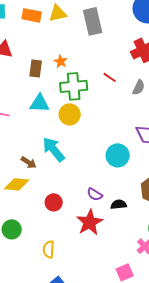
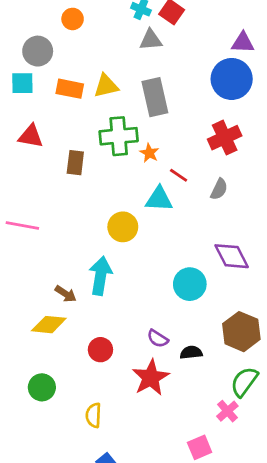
orange star: (61, 61) -> (149, 153), moved
green cross: (74, 86) -> (119, 136), moved
cyan triangle: (40, 103) -> (159, 199), moved
cyan arrow: (54, 149) -> (100, 276), turned 48

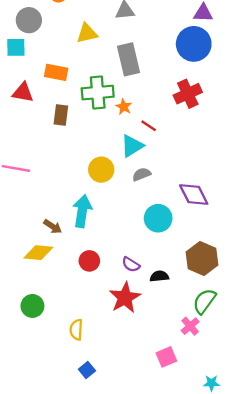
yellow triangle: (106, 86) -> (87, 33), moved
orange rectangle: (70, 89) -> (56, 72), moved
gray semicircle: (219, 189) -> (142, 174), moved, turned -138
cyan triangle: (159, 199) -> (132, 146), turned -35
red circle: (100, 350) -> (89, 261), moved

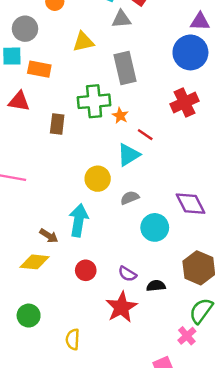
orange rectangle: (56, 72) -> (39, 69), moved
gray semicircle: (142, 174) -> (130, 198), moved

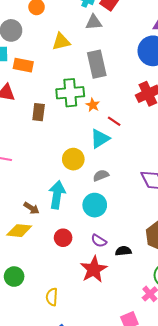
cyan circle: (155, 227) -> (95, 205), moved

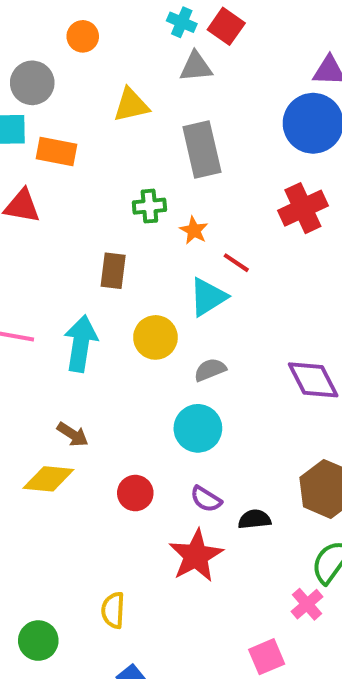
green cross: (70, 93) -> (149, 206), size x0.6
brown rectangle: (39, 112) -> (113, 271), moved
cyan arrow: (57, 195) -> (81, 344), moved
green circle: (14, 277) -> (38, 641), moved

